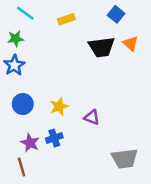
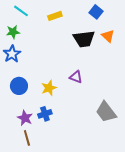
purple triangle: (92, 117) -> (76, 77), moved
gray trapezoid: (125, 159) -> (106, 112), moved, turned 60
brown line: (22, 167) -> (27, 138), moved

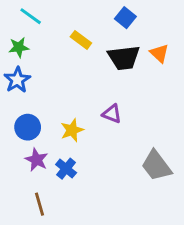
blue square: (96, 12) -> (125, 18), moved
yellow rectangle: (55, 16) -> (81, 40), moved, turned 56
blue cross: (45, 114) -> (66, 169), turned -32
purple star: (25, 118) -> (37, 160), moved

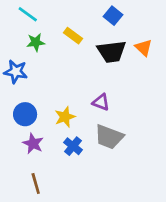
green star: (19, 47) -> (36, 42), moved
blue star: (17, 80) -> (16, 72), turned -30
gray trapezoid: (156, 166) -> (109, 137), moved, turned -32
blue cross: (66, 169) -> (73, 146), moved

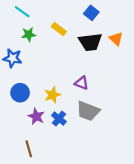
purple star: (33, 144) -> (36, 116), moved

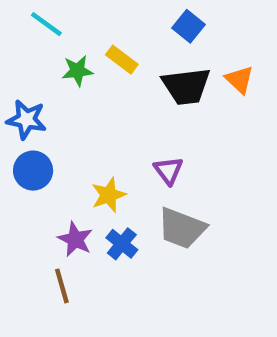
green star: (29, 34) -> (77, 71), moved
purple triangle: (82, 83) -> (168, 171), turned 32
blue circle: (20, 93) -> (33, 171), moved
brown line: (29, 149) -> (62, 286), moved

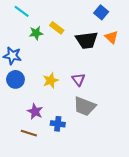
blue square: (188, 26) -> (101, 12), moved
yellow star: (109, 195) -> (51, 80), moved
blue cross: (122, 244) -> (58, 124), moved, turned -32
brown line: (62, 286) -> (29, 133), turned -56

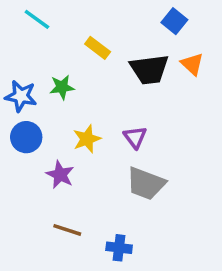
green star: (36, 33) -> (62, 87), moved
purple star: (35, 111) -> (60, 175), moved
blue cross: (58, 124) -> (119, 248), moved
brown line: (29, 133) -> (67, 230), moved

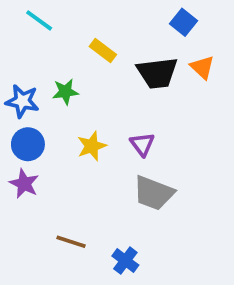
purple star: (60, 175) -> (24, 184), moved
blue cross: (119, 248) -> (125, 261), turned 30

